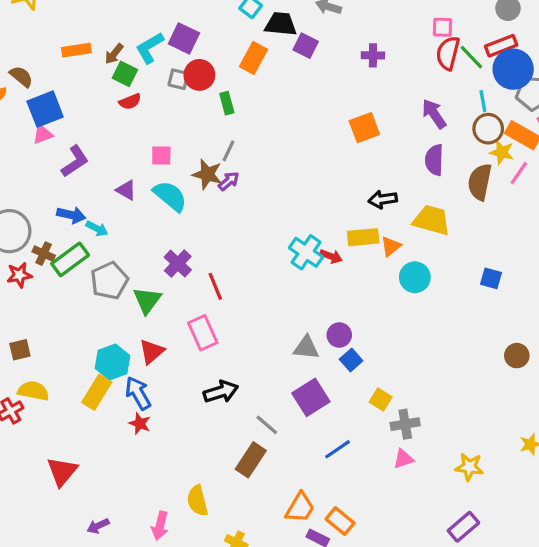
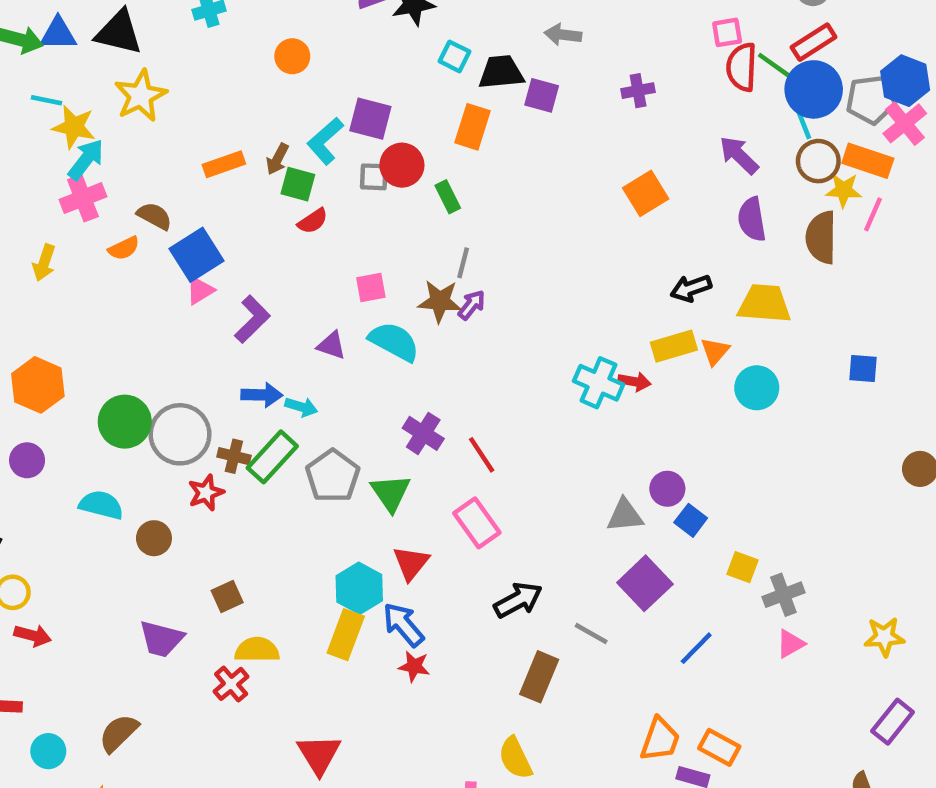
blue circle: (513, 69) -> (814, 89), moved
brown rectangle: (251, 460) -> (539, 677), moved

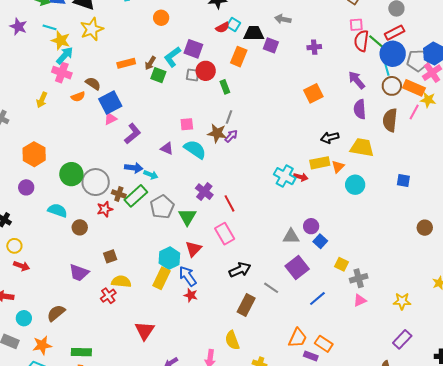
yellow star: (844, 190) -> (428, 100), moved
pink cross: (83, 198) -> (62, 73), turned 36
red semicircle: (313, 221) -> (223, 27), moved

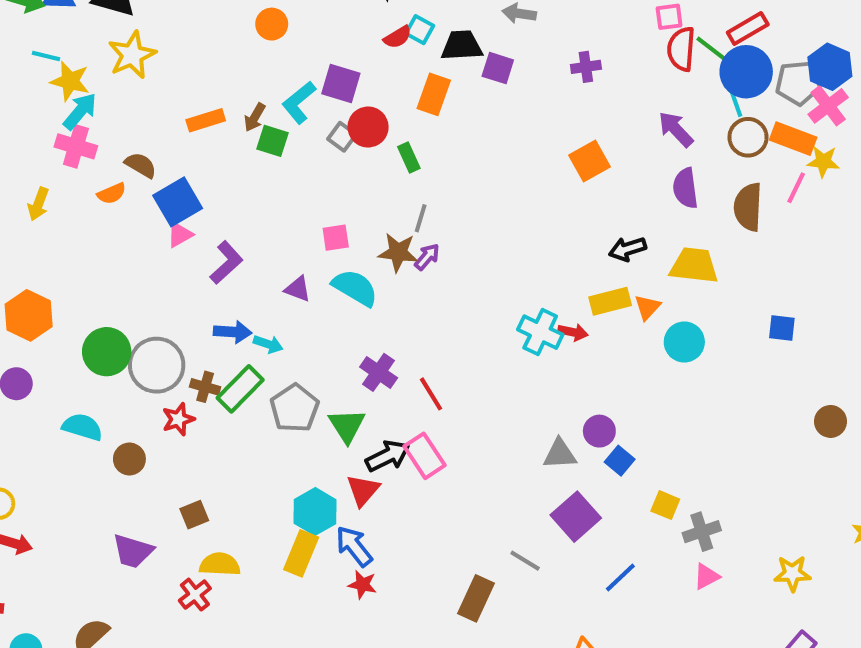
gray square: (193, 75) -> (342, 137), turned 32
black arrow: (240, 270) -> (388, 456), moved

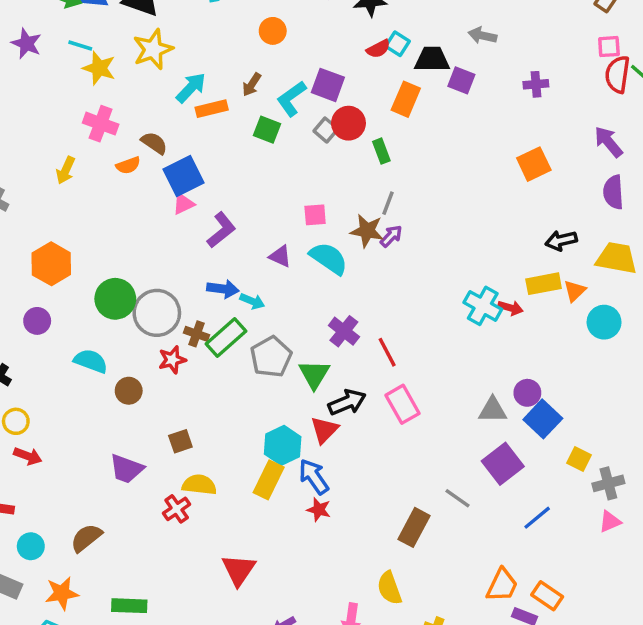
cyan arrow: (80, 111) -> (191, 88), moved
brown arrow: (255, 117) -> (252, 85), moved
pink rectangle: (424, 456) -> (402, 404), moved
blue square: (620, 461) -> (543, 419), size x1.5

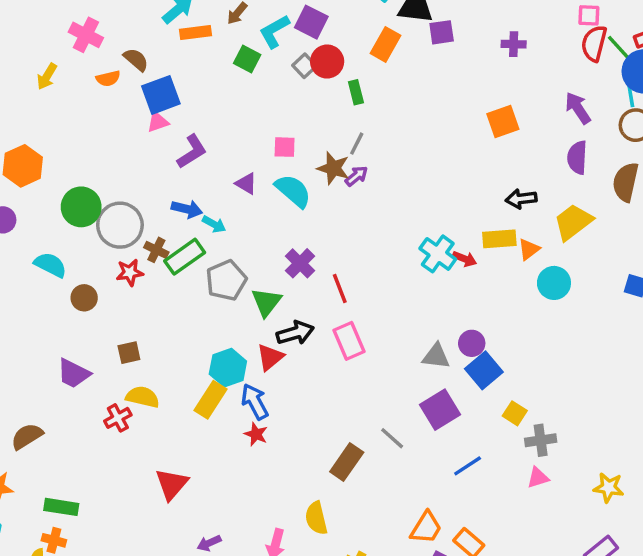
purple square: (461, 80) -> (442, 32), turned -36
yellow trapezoid: (617, 258) -> (573, 222), turned -54

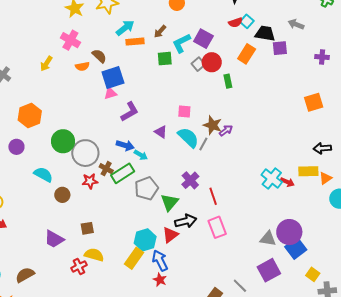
green square: (247, 59) -> (165, 59), turned -35
gray line: (357, 144) -> (203, 144), moved
purple circle: (472, 343) -> (289, 232), size x1.6

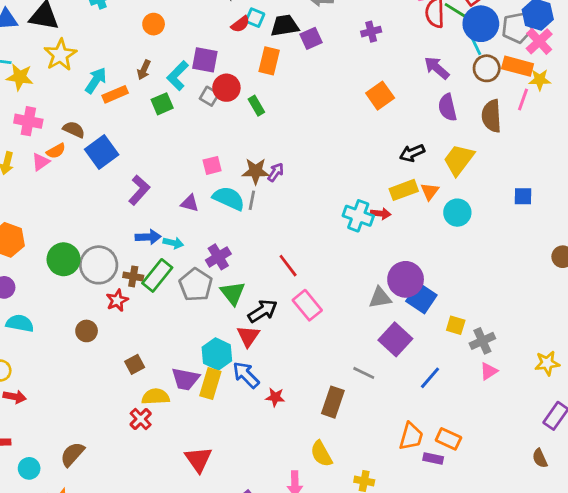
pink triangle: (110, 93) -> (41, 162), moved
cyan semicircle: (43, 175) -> (20, 323), moved
purple cross: (190, 180) -> (218, 257), moved, turned 30
purple trapezoid: (54, 239) -> (185, 379), moved
red star: (160, 280) -> (275, 397), moved

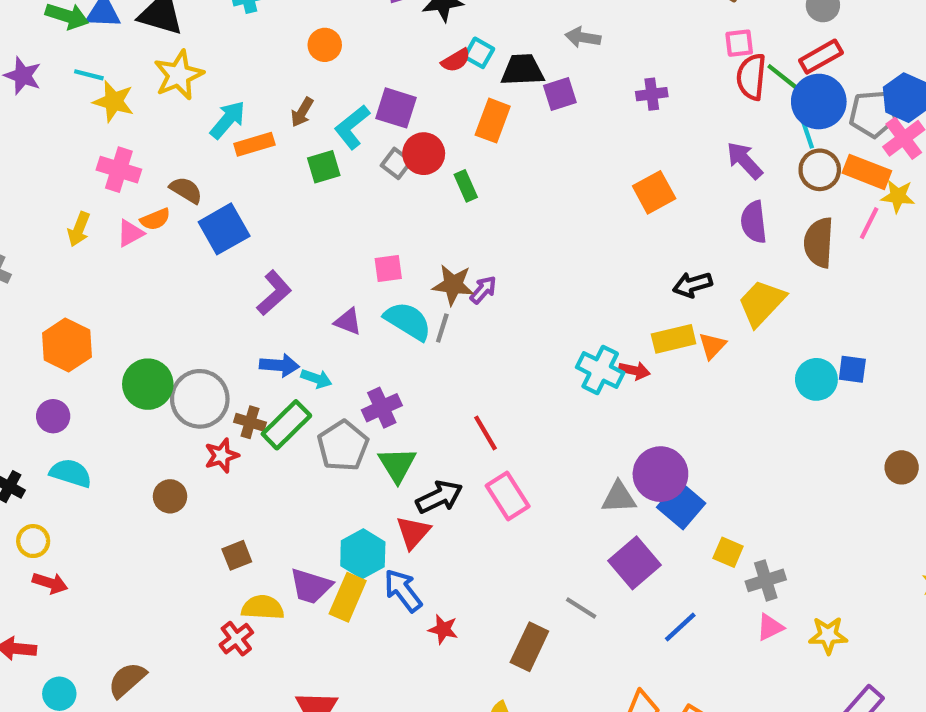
cyan circle: (457, 213) -> (816, 379), moved
yellow star: (547, 363) -> (828, 635), moved

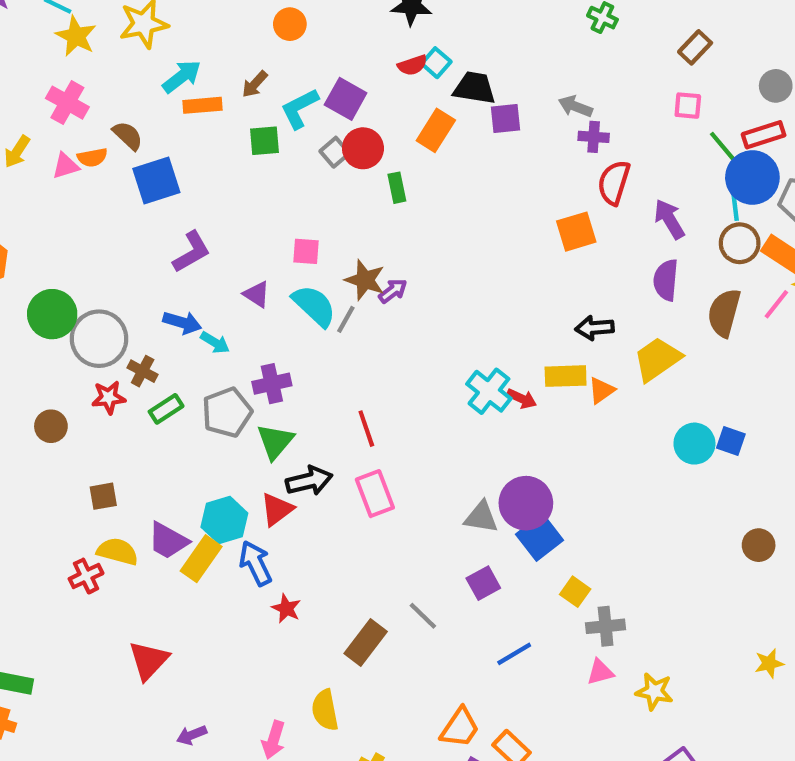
gray arrow: (583, 37) -> (575, 106), moved
red semicircle: (751, 77) -> (614, 183), moved
green rectangle: (286, 425) -> (166, 409), moved, size x0.7
purple square: (635, 563) -> (483, 583), size x0.7

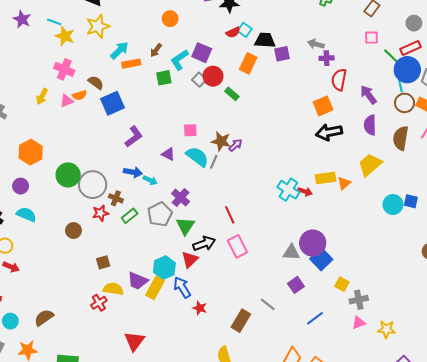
green rectangle: (397, 188) -> (232, 94), turned -32
black arrow: (595, 328) -> (329, 132), moved, size x1.4
purple cross: (272, 384) -> (181, 198), turned -30

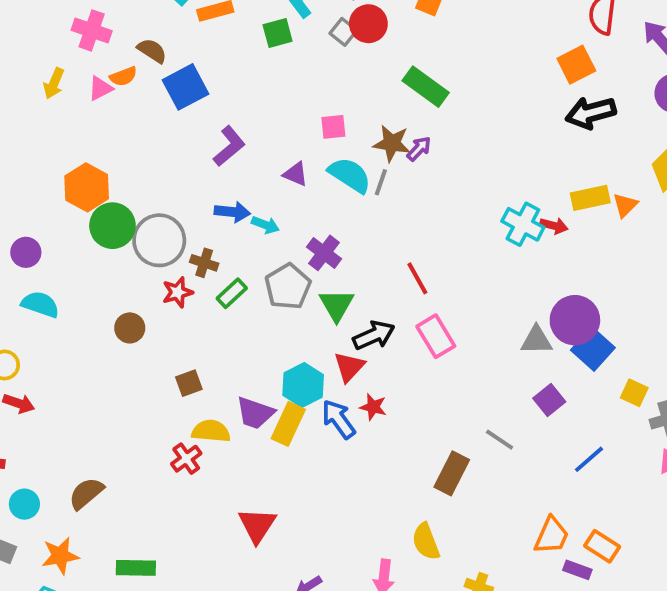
green rectangle: (232, 94) -> (426, 87), moved, size x1.6
orange hexagon: (31, 152) -> (87, 187), moved
red star: (200, 308) -> (373, 407), moved

